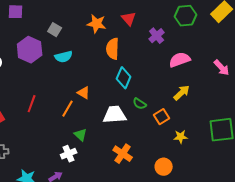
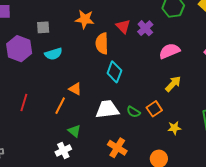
red triangle: (129, 19) -> (123, 26), moved
gray square: (55, 30) -> (43, 27), turned -32
green semicircle: (140, 104) -> (133, 112), moved

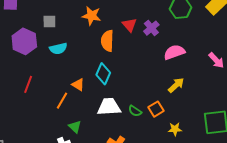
cyan diamond: (114, 72) -> (103, 74), moved
red line: (24, 102) -> (28, 84), moved

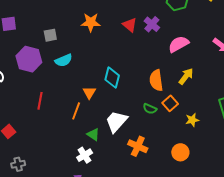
orange semicircle: (107, 41) -> (156, 80), moved
orange triangle: (78, 85) -> (89, 93), turned 40
white trapezoid: (109, 107) -> (116, 121), moved, turned -35

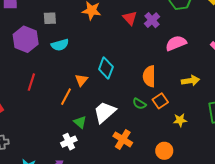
yellow arrow: (186, 76) -> (190, 81), moved, turned 36

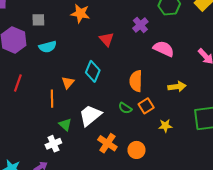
red triangle: (130, 18) -> (107, 39), moved
pink semicircle: (176, 43) -> (164, 49), turned 45
orange line: (66, 97) -> (52, 99), turned -30
orange circle: (164, 151) -> (136, 150), moved

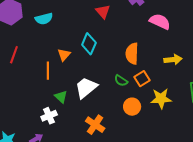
yellow star: (165, 126) -> (161, 99), size x1.5
orange cross: (107, 143) -> (95, 125), moved
orange circle: (136, 150) -> (132, 107), moved

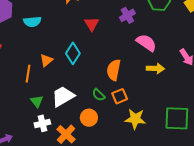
yellow arrow: (173, 60) -> (155, 68), moved
orange circle: (132, 107) -> (89, 118), moved
white cross: (49, 116) -> (42, 123), moved

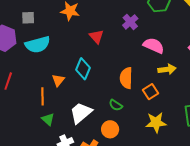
cyan semicircle: (32, 22) -> (38, 45), size x1.4
orange square: (120, 96) -> (150, 92), moved
green triangle: (37, 101) -> (48, 119), moved

